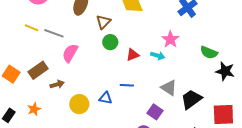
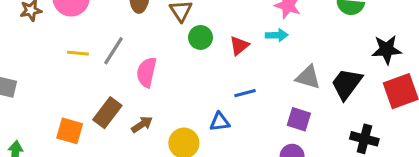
gray line: (54, 33) -> (114, 51), turned -60
black star: (225, 71) -> (387, 50), moved

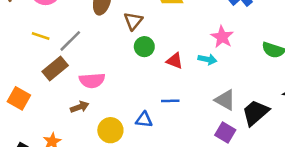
red triangle: (239, 46) -> (175, 61), turned 48
pink semicircle: (147, 72) -> (92, 80), moved, turned -120
brown rectangle: (107, 113) -> (55, 69), moved
purple square: (299, 119) -> (225, 133), moved

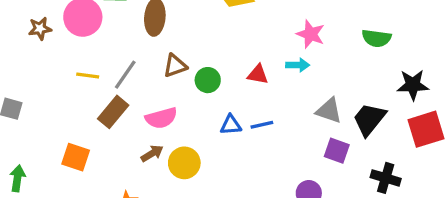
brown triangle: (133, 21) -> (175, 66), moved, turned 42
green circle: (144, 47) -> (208, 80), moved
blue triangle: (144, 120) -> (231, 125), moved
yellow circle: (110, 130) -> (184, 163), moved

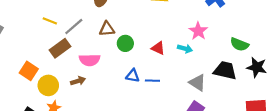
black star: (413, 85) -> (257, 67), moved
black trapezoid: (369, 119) -> (225, 70), moved, turned 50
yellow circle: (184, 163) -> (48, 85), moved

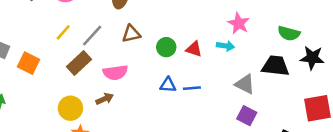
yellow line: (50, 21) -> (63, 32), turned -64
green circle: (125, 43) -> (166, 47), moved
orange square: (29, 71) -> (29, 63), moved

